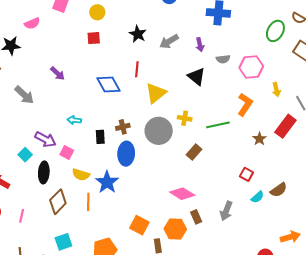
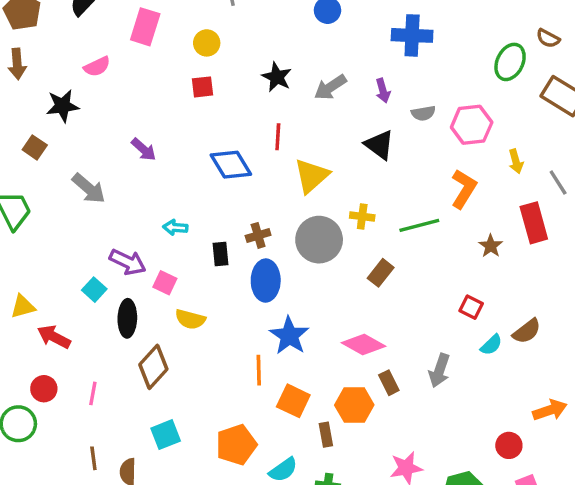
red rectangle: (285, 126) -> (534, 223), turned -50
blue star: (107, 182) -> (289, 336), moved
orange line: (88, 202) -> (259, 370), moved

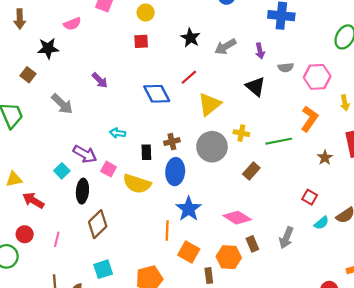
red line: (278, 137) -> (189, 77), turned 42
yellow semicircle: (190, 319) -> (137, 184), moved, size x1.4

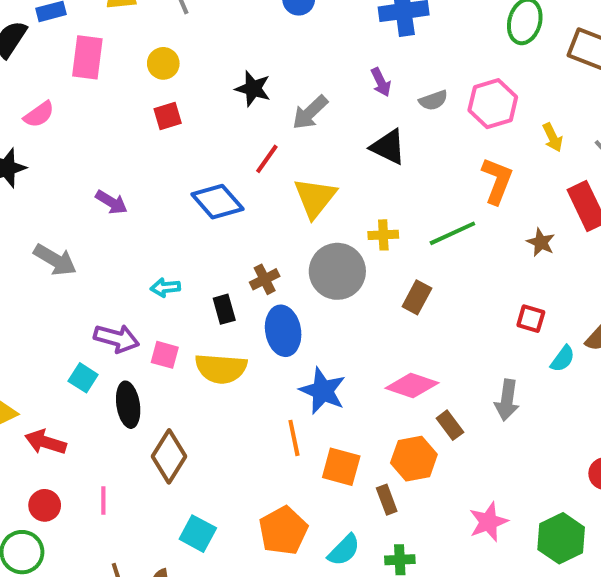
gray arrow: (225, 47) -> (310, 112), moved
cyan square: (103, 269) -> (198, 534), turned -30

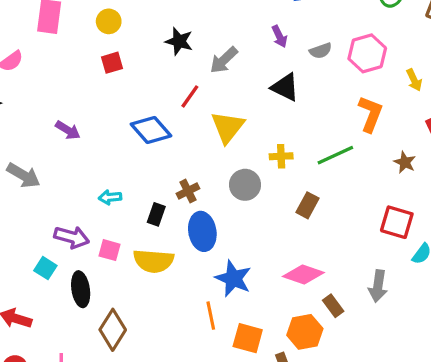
gray circle: (337, 271) -> (245, 185), size x0.7
black rectangle: (224, 309) -> (156, 214), turned 35
red square: (531, 319) -> (397, 222), size x1.5

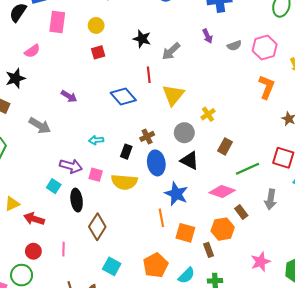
black triangle: (285, 87) -> (189, 160), moved
red line: (190, 96) -> (149, 75), turned -42
green line: (335, 155) -> (247, 169), moved
yellow cross: (281, 156) -> (208, 114), turned -32

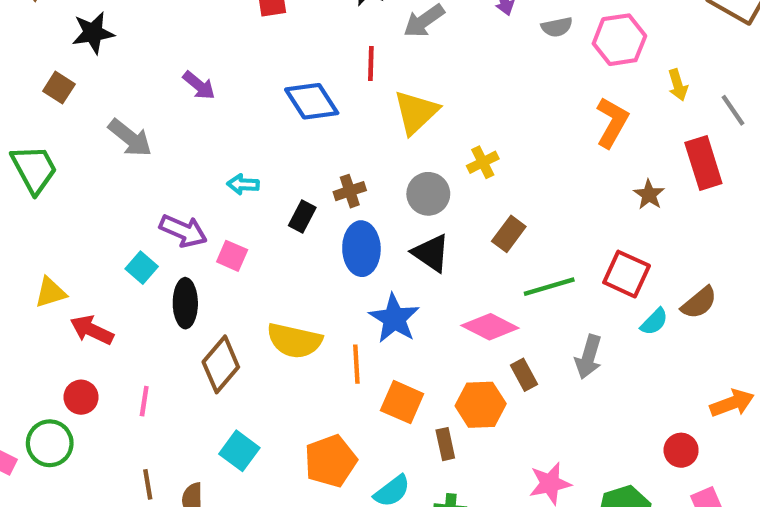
yellow semicircle: (124, 182) -> (294, 341), moved

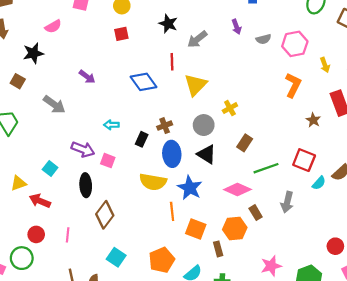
cyan square: (142, 268) -> (50, 168), moved
yellow semicircle: (294, 341) -> (153, 182), moved

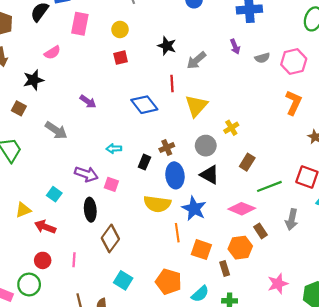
orange pentagon: (162, 260) -> (169, 282), turned -30

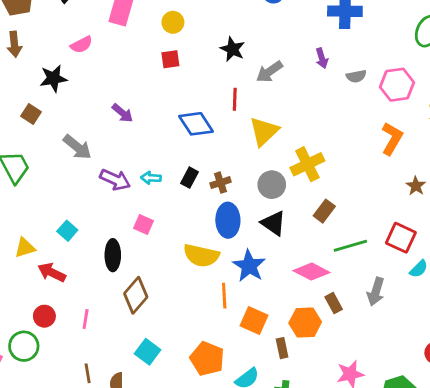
yellow cross: (231, 128) -> (307, 164), size x1.6
black rectangle: (144, 162) -> (189, 178), moved
purple arrow: (86, 174) -> (115, 180), moved

